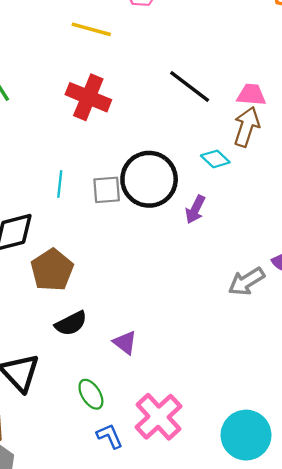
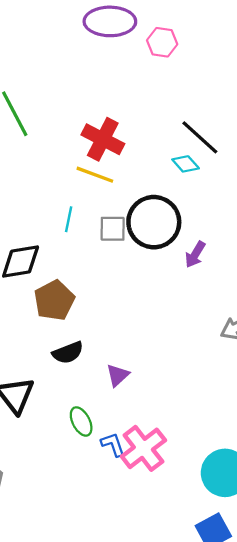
yellow line: (91, 29) -> (95, 175), moved
cyan diamond: (215, 159) -> (186, 164), moved
purple triangle: (125, 343) -> (118, 375), turned 35
blue L-shape: (110, 436) -> (113, 445), moved

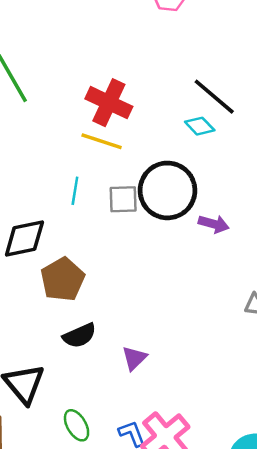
purple arrow: (195, 254) -> (214, 224), turned -104
green ellipse: (81, 422) -> (77, 425), moved

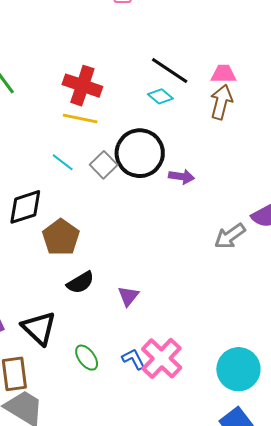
cyan line: (75, 191) -> (63, 162), turned -55
gray square: (123, 199) -> (104, 165), turned -36

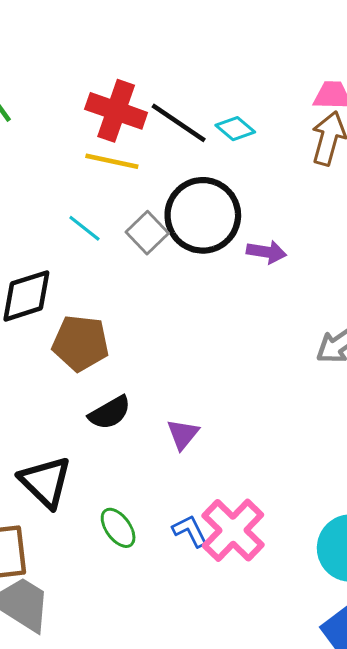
black line: (170, 70) -> (179, 123), moved
brown pentagon: (61, 237) -> (81, 343), turned -30

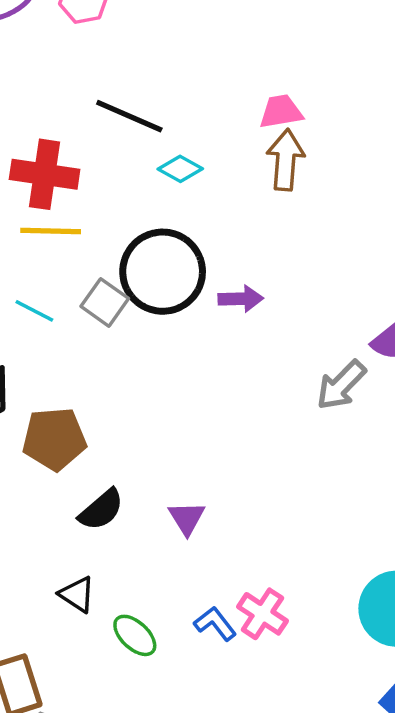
black line: (179, 123) -> (129, 116), moved
black triangle: (45, 482) -> (77, 594), moved, size x0.6
pink cross: (233, 530) -> (262, 614), size x0.7

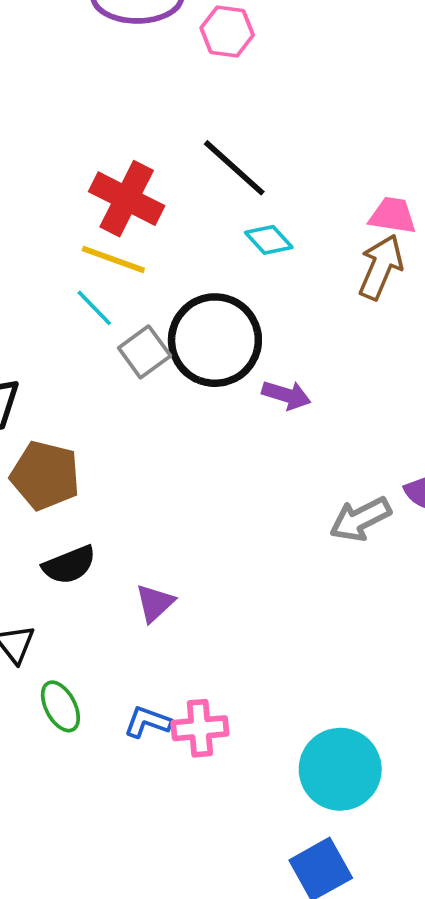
cyan line: (34, 311) -> (94, 308), moved
pink cross: (262, 614) -> (200, 728), turned 33
blue L-shape: (215, 624) -> (148, 722), turned -51

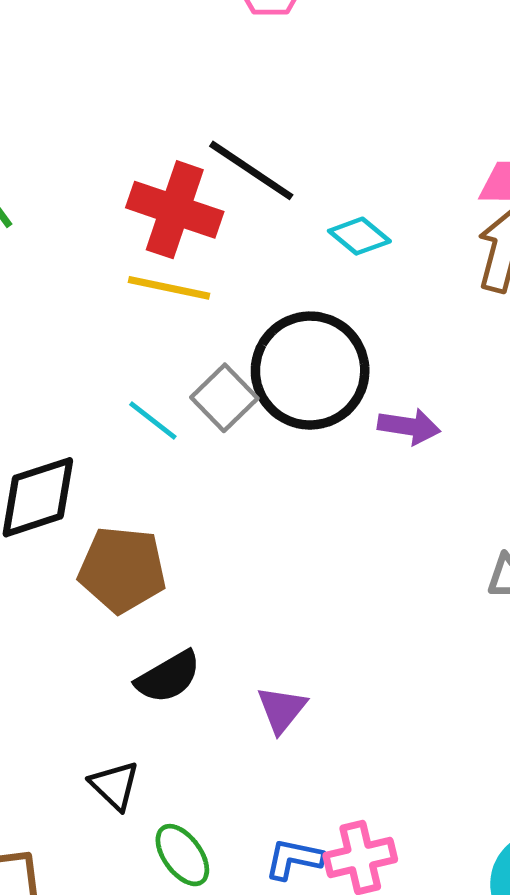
black line: (234, 168) -> (251, 170), moved
cyan line: (94, 308) -> (153, 421), moved

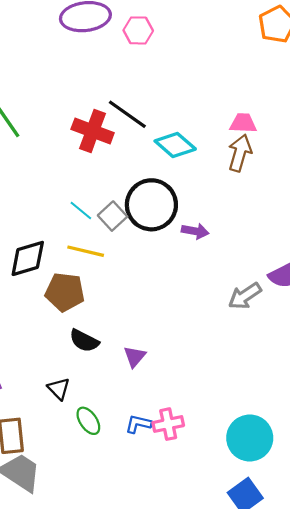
cyan diamond: (359, 236) -> (175, 145), size x1.5
yellow line: (169, 288) -> (86, 251), moved
cyan line: (153, 421) -> (81, 210), moved
black semicircle: (168, 677) -> (84, 341), turned 56

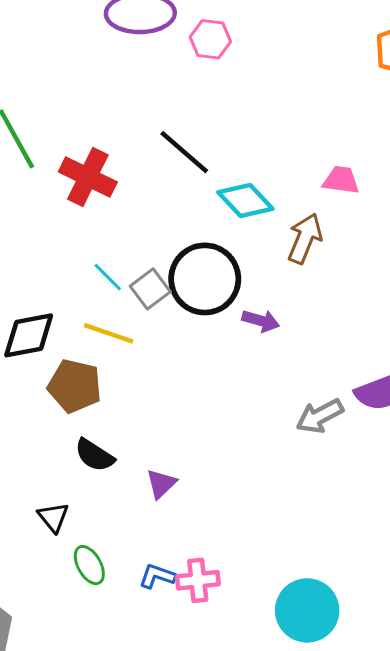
red cross: (93, 131) -> (88, 177), moved
brown arrow: (240, 153) -> (305, 238), moved

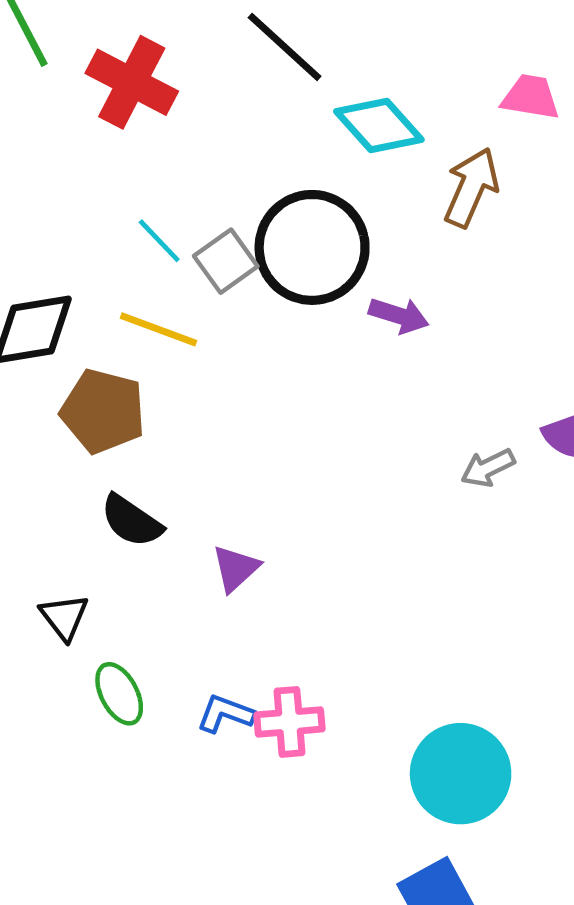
gray arrow: (320, 416) -> (488, 468), size x0.7

